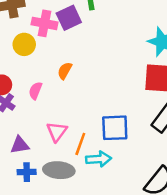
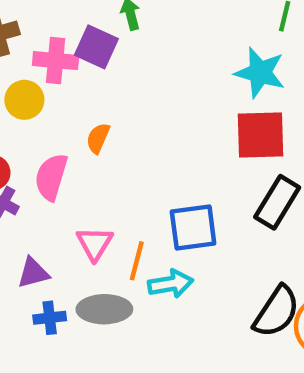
purple square: (69, 18) -> (96, 47), turned -35
pink semicircle: (35, 91) -> (51, 177), size x1.5

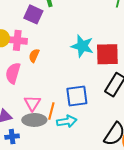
pink cross: (56, 61) -> (17, 40), moved
cyan star: (260, 73) -> (82, 46), moved
gray ellipse: (104, 309) -> (34, 120), moved

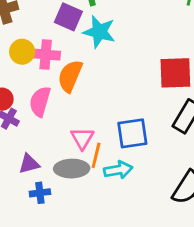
cyan star: (82, 46) -> (99, 32), moved
orange semicircle: (34, 56) -> (70, 76), size x1.6
pink triangle: (32, 103) -> (82, 138), moved

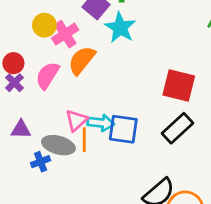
pink cross: (46, 55) -> (65, 34), turned 36
orange line: (96, 155) -> (84, 140), turned -30
cyan arrow: (118, 170) -> (101, 123), moved
blue cross: (40, 193) -> (41, 162), moved, turned -30

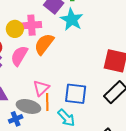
yellow circle: (44, 25) -> (15, 29), moved
pink cross: (65, 34) -> (32, 25), turned 30
cyan arrow: (101, 123) -> (66, 118), moved, turned 42

